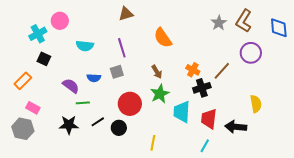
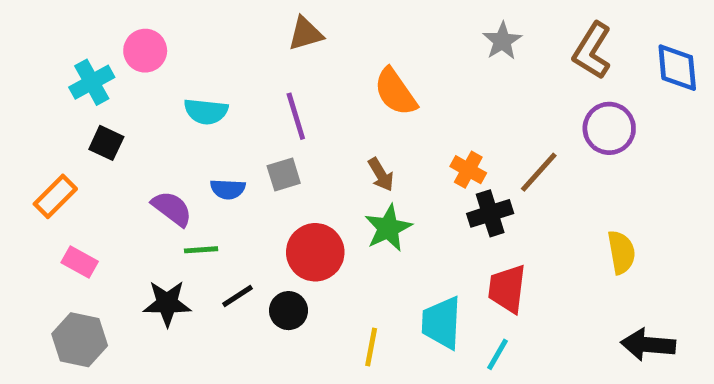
gray star: (219, 23) -> (502, 41), moved
cyan trapezoid: (182, 112) -> (442, 323), moved
black arrow: (236, 127) -> (648, 345), moved
gray hexagon: (23, 129) -> (80, 340), moved

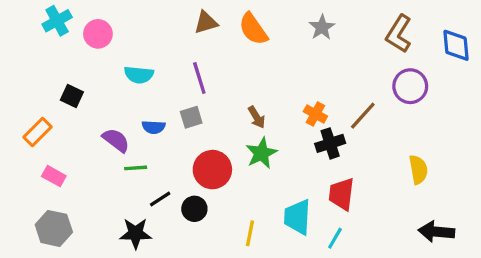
gray star: (502, 41) -> (322, 27), moved
cyan cross: (92, 82) -> (57, 21), moved
orange semicircle: (395, 92) -> (253, 29), moved
black star: (167, 303) -> (136, 233), moved

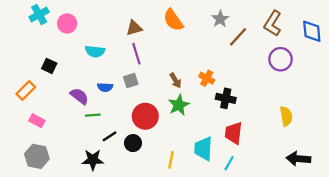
brown triangle: (206, 22) -> (134, 28), moved
orange cross: (315, 114) -> (207, 78), moved
brown line: (363, 116) -> (238, 37), moved
black cross: (330, 143) -> (226, 98), turned 30

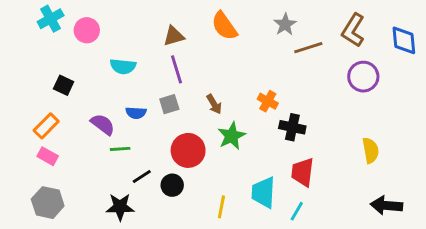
brown line: (238, 37) -> (308, 48), turned 30
brown arrow: (175, 80) -> (214, 104), moved
orange rectangle: (26, 91) -> (46, 126), moved

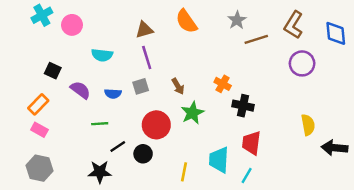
purple semicircle: (103, 124) -> (80, 90), moved
black arrow: (386, 205) -> (335, 148), moved

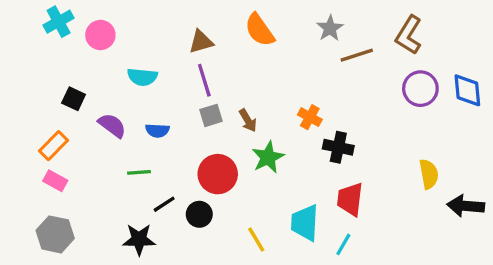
blue diamond: (336, 33) -> (467, 90), moved
gray square: (141, 86) -> (211, 115), moved
yellow line: (184, 172) -> (256, 239), turned -42

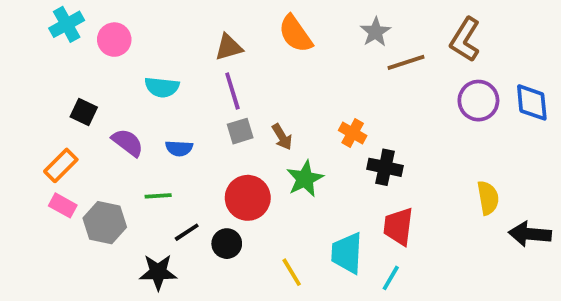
gray hexagon: (55, 234) -> (105, 223), moved

